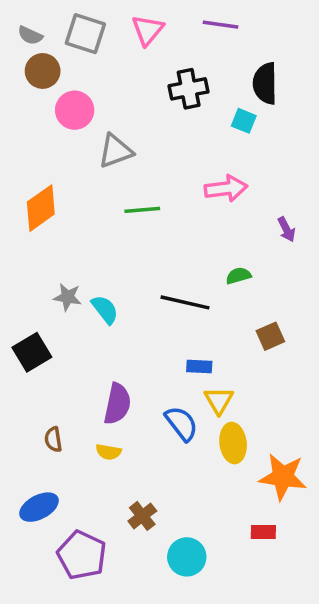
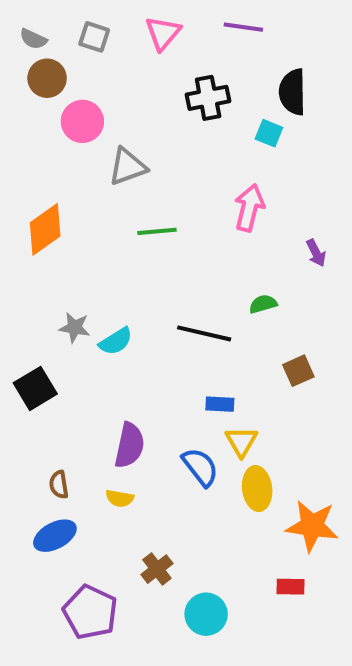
gray square: (85, 34) -> (94, 37), size x0.7
pink arrow: (226, 188) -> (249, 208), turned -69
cyan semicircle: (105, 310) -> (116, 341), turned 96
blue ellipse: (39, 507) -> (55, 536), moved

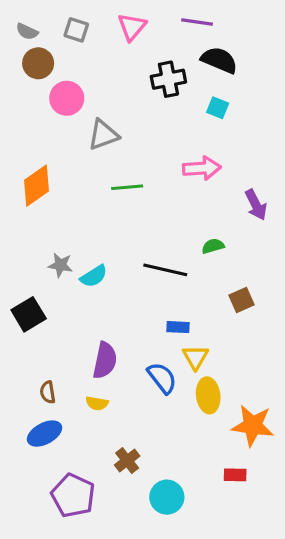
black semicircle: (292, 92) -> (219, 60), moved, turned 114
pink arrow: (249, 208) -> (202, 168), turned 72
purple arrow: (316, 253) -> (256, 205), size x1.4

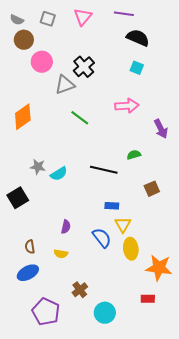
black cross: (168, 79) -> (84, 67), moved, turned -30
green line: (127, 187) -> (80, 118), turned 42
purple semicircle: (105, 360) -> (66, 227), size x0.6

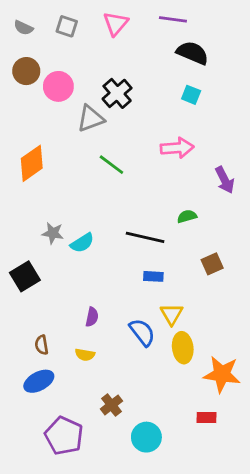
brown circle: (24, 40) -> (26, 71), moved
blue rectangle: (112, 206) -> (153, 276), moved

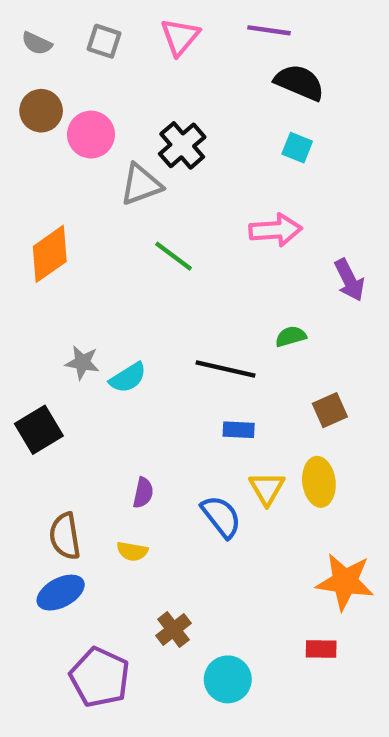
brown semicircle: (42, 345) -> (65, 536), size x1.5
yellow ellipse: (183, 348) -> (319, 482), moved

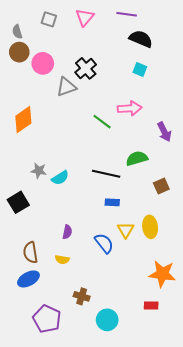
gray semicircle: (37, 43) -> (17, 32), moved, turned 48
green line: (173, 256) -> (102, 122), moved
green semicircle: (291, 336) -> (137, 158), size x1.5
brown square: (330, 410) -> (161, 186), moved
brown cross: (173, 629) -> (82, 296), turned -35

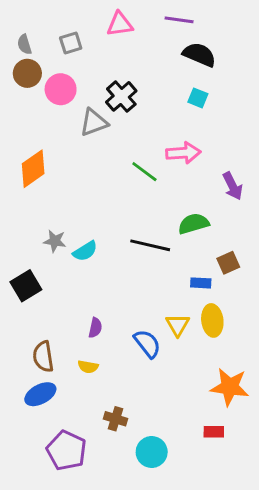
pink triangle: (85, 17) -> (120, 24), turned 42
gray square: (49, 19) -> (71, 43), moved, turned -35
blue rectangle: (112, 202) -> (201, 283), moved

